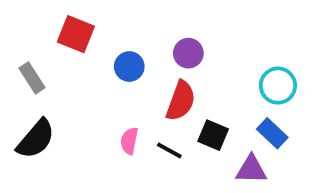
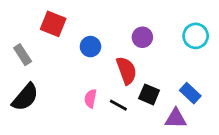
purple circle: (188, 53) -> (142, 37), moved
cyan circle: (278, 86) -> (196, 36), moved
red semicircle: (181, 101) -> (126, 71), turned -40

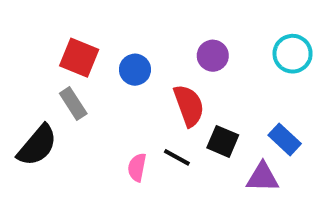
red square: (53, 24) -> (79, 58), moved
gray rectangle: (23, 55) -> (73, 104), moved
pink semicircle: (90, 98) -> (137, 167), moved

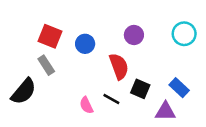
pink semicircle: (137, 167) -> (86, 105), turned -36

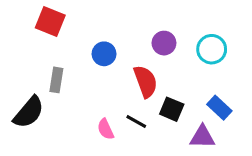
cyan circle: (184, 34) -> (212, 49), moved
red square: (50, 36) -> (50, 22), moved
gray rectangle: (46, 65) -> (56, 80), turned 42

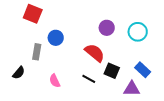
blue circle: (104, 54) -> (56, 38), moved
red semicircle: (146, 81) -> (95, 53), turned -30
black semicircle: (29, 112) -> (19, 73), size x0.6
pink semicircle: (106, 129) -> (55, 81), moved

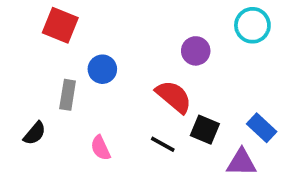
cyan circle: (138, 32) -> (252, 25), moved

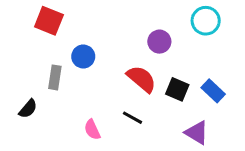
blue rectangle: (262, 128) -> (213, 91), moved
black square: (205, 130) -> (177, 89), moved
pink semicircle: (101, 148) -> (92, 130), moved
purple triangle: (241, 163) -> (197, 133), turned 30

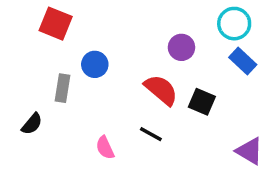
blue rectangle: (213, 91) -> (243, 61), moved
purple triangle: (197, 133) -> (249, 151), moved

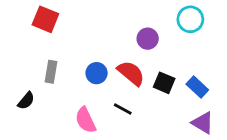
blue rectangle: (243, 61) -> (197, 87), moved
blue circle: (95, 64) -> (97, 73), moved
pink semicircle: (105, 148) -> (85, 120), size x1.4

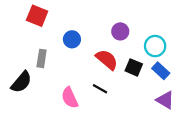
cyan circle: (190, 19) -> (155, 46), moved
blue circle: (97, 73) -> (72, 39), moved
black semicircle: (26, 101) -> (21, 82), size x1.5

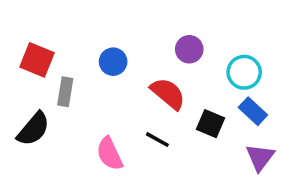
red square: (37, 16) -> (37, 60), moved
black square: (134, 67) -> (210, 124), moved
purple triangle: (165, 100) -> (260, 157), turned 36

